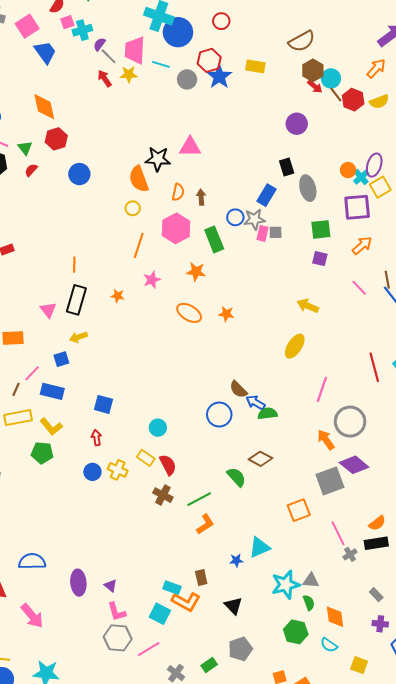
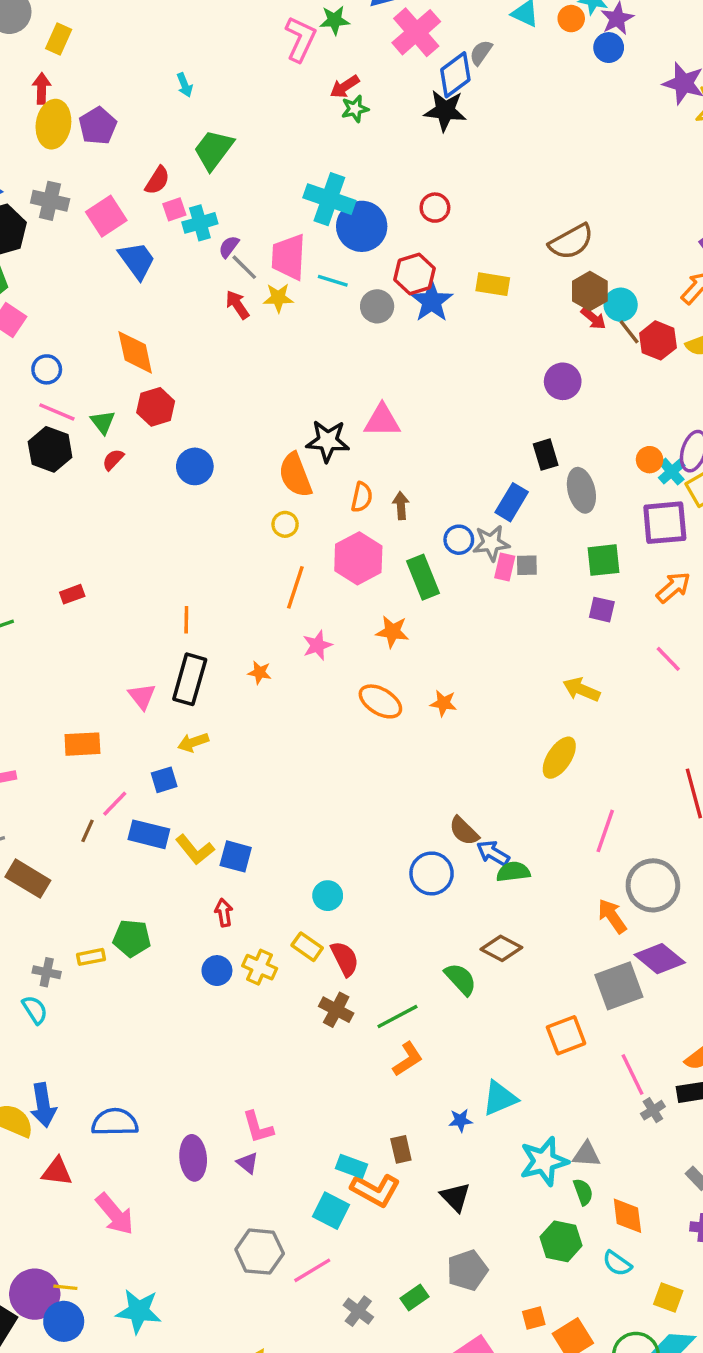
yellow rectangle: (18, 418) -> (91, 957), moved, size x0.6
yellow L-shape: (51, 427) -> (195, 850), moved
pink L-shape: (117, 612) -> (258, 1127), moved

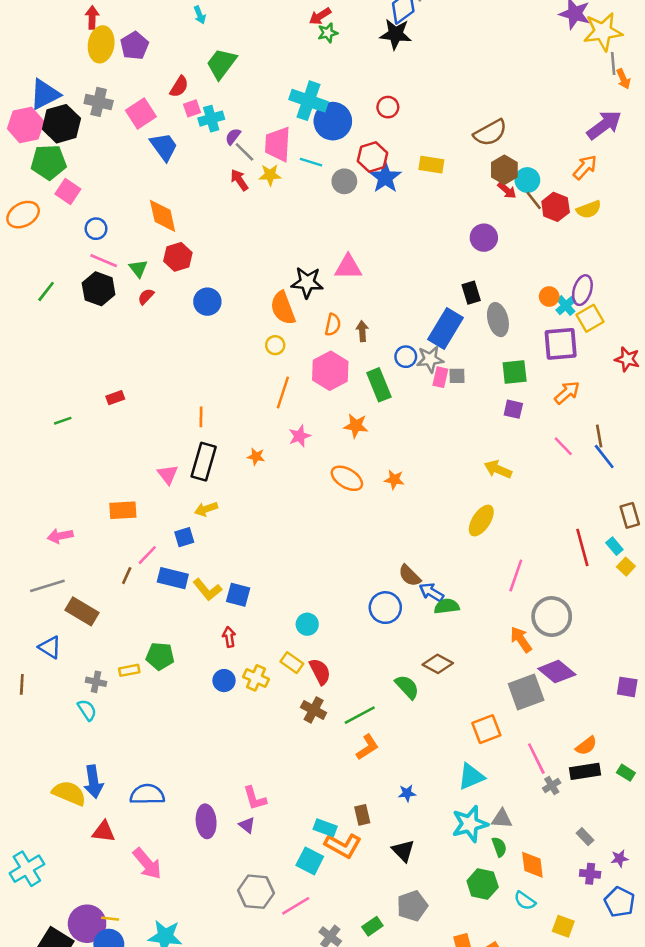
blue rectangle: (512, 502) -> (445, 329), size x1.4
cyan triangle: (500, 1098) -> (471, 777), moved

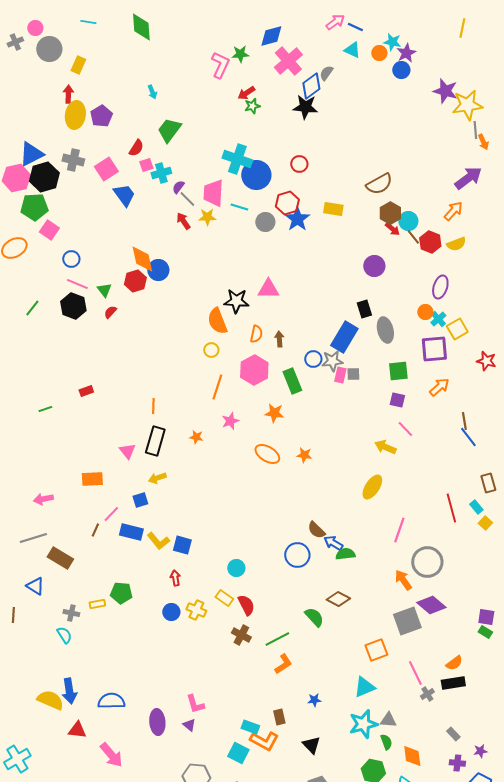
orange diamond: (163, 216) -> (142, 259), moved
purple ellipse: (582, 290) -> (440, 287), moved
blue circle: (207, 302) -> (158, 270), moved
pink line: (563, 446) -> (405, 429), moved
green rectangle: (626, 773) -> (485, 632), moved

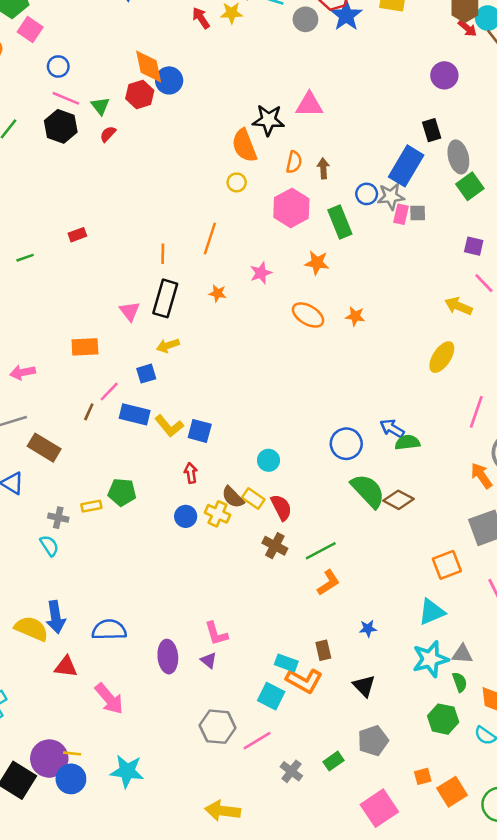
green square: (398, 371) -> (470, 186), moved, turned -30
orange line: (217, 387) -> (210, 239), moved
brown semicircle: (316, 530) -> (233, 497), moved
green semicircle: (314, 617) -> (368, 491), moved, size x1.4

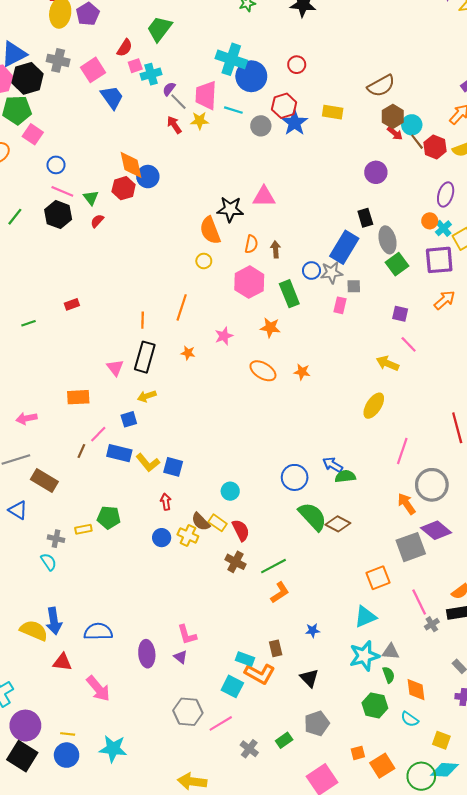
pink rectangle: (401, 214) -> (340, 305), moved
purple circle: (49, 759) -> (25, 726), moved

